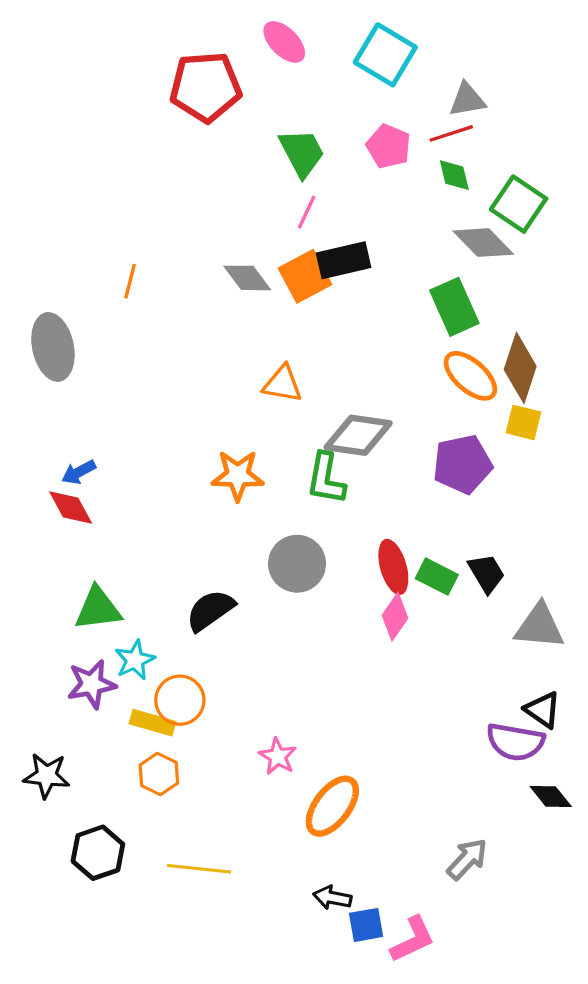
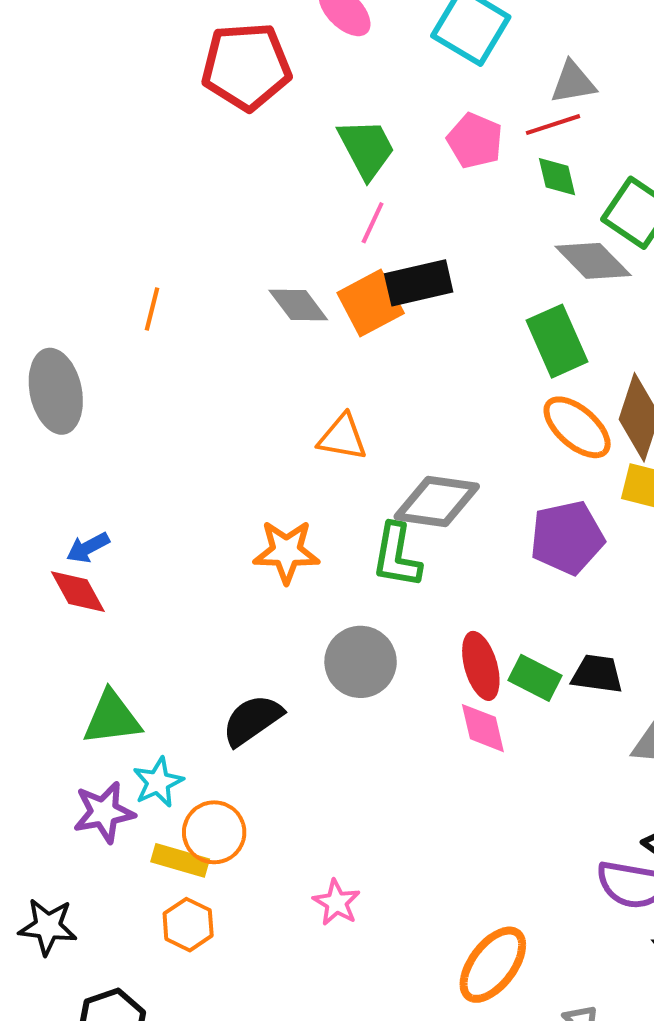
black trapezoid: (486, 573) -> (597, 674), turned -51
pink diamond: (395, 617) -> (483, 728), turned -48
orange ellipse: (332, 806) -> (493, 965), moved

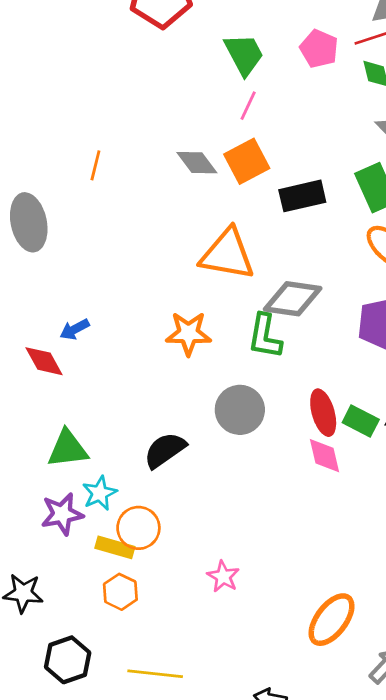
black rectangle: (419, 283) -> (302, 196), moved
orange triangle: (342, 437) -> (227, 254), size x1.6
blue arrow: (88, 548) -> (75, 329), moved

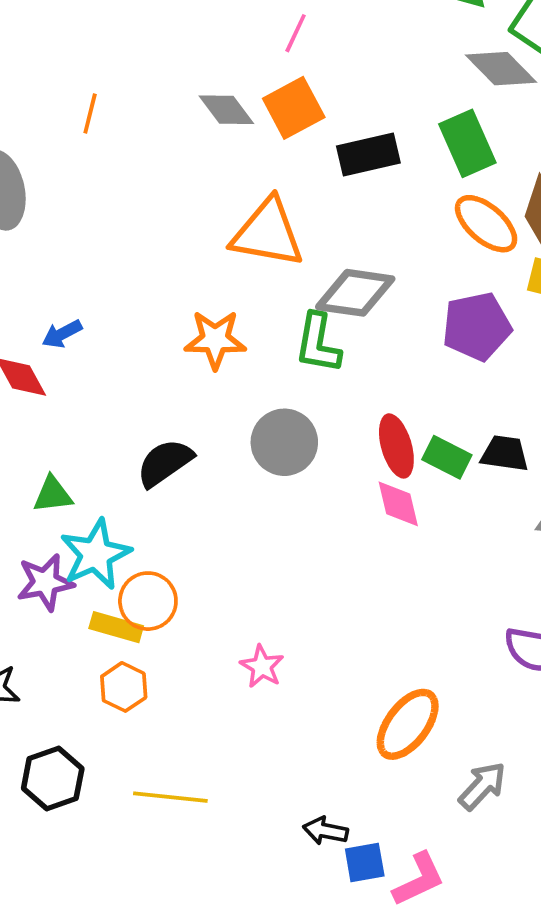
green triangle: (68, 449) -> (53, 495), size x0.7
black semicircle: (165, 450) -> (165, 463), moved
cyan star: (100, 493) -> (96, 554), size x1.5

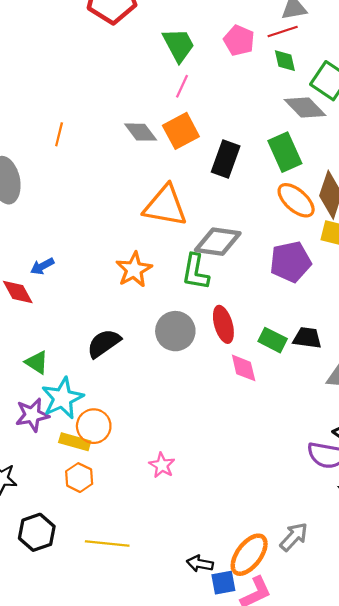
black rectangle: (368, 155) -> (226, 159), turned -57
orange star: (215, 340) -> (134, 270), turned -30
red ellipse: (396, 446) -> (223, 324), moved
green triangle: (53, 495) -> (37, 362), turned 40
orange ellipse: (408, 724) -> (249, 555), moved

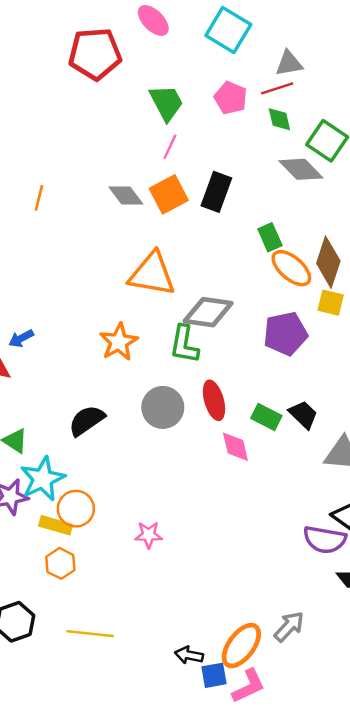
green rectangle: (285, 152) -> (270, 237), moved, size x0.7
black rectangle: (226, 159) -> (216, 192), moved
black trapezoid: (307, 338) -> (303, 415), turned 36
pink star: (162, 465) -> (149, 535), moved, turned -30

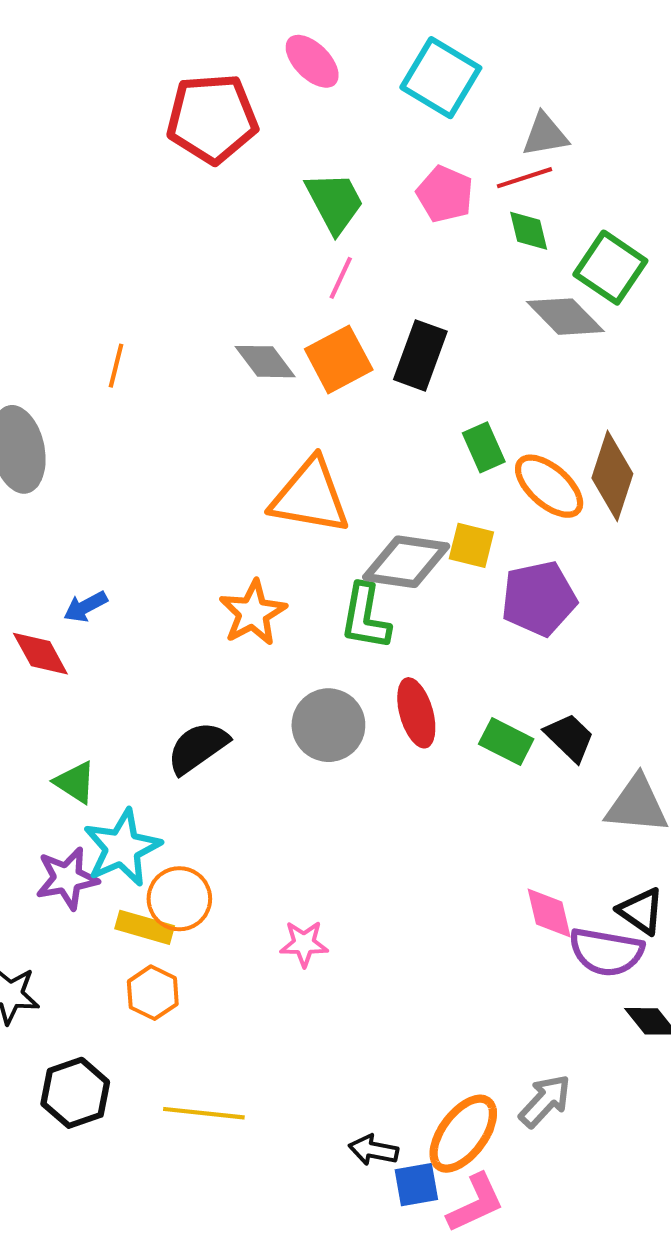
green rectangle: (270, 237) -> (484, 447), moved
yellow square: (331, 303) -> (471, 545), moved
pink diamond: (235, 447) -> (549, 913), moved

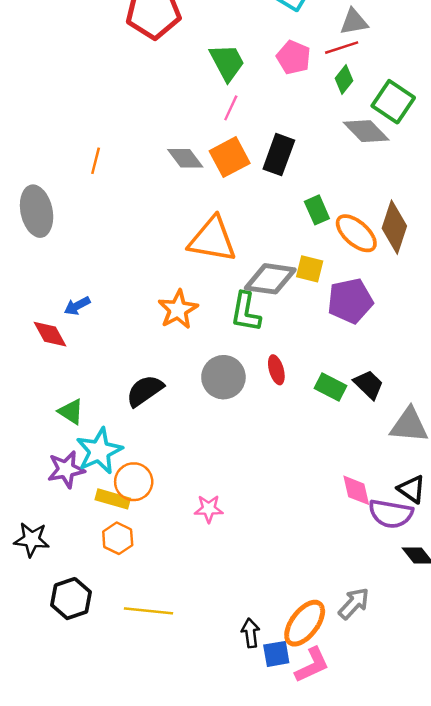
green diamond: (529, 231) -> (344, 80), turned 52
red ellipse: (416, 713) -> (276, 370), size x0.7
black arrow: (373, 1150) -> (251, 633), turned 72

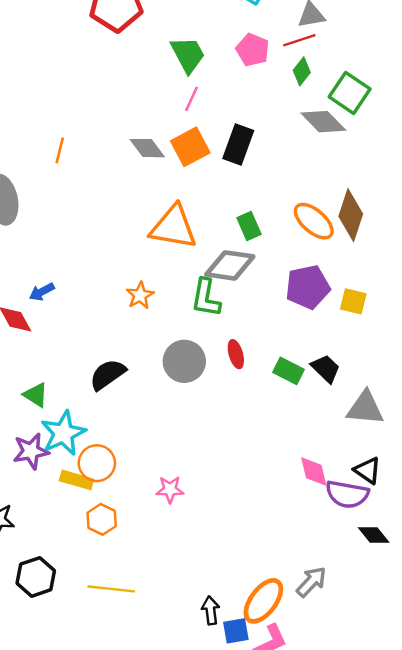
green rectangle: (317, 210) -> (249, 226), moved
yellow square: (310, 269) -> (353, 301), moved
orange star: (178, 310) -> (140, 295), size x0.7
orange hexagon: (118, 538) -> (102, 519), moved

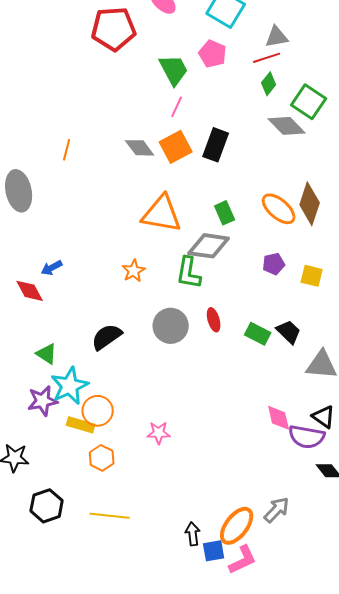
pink pentagon: (253, 50) -> (213, 54), moved
purple pentagon: (308, 287) -> (274, 264), size x0.6

